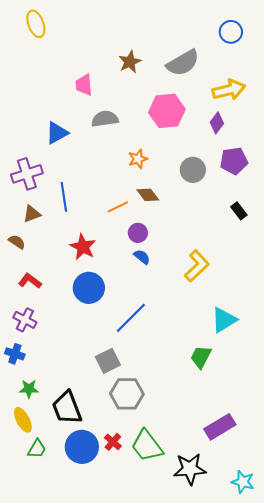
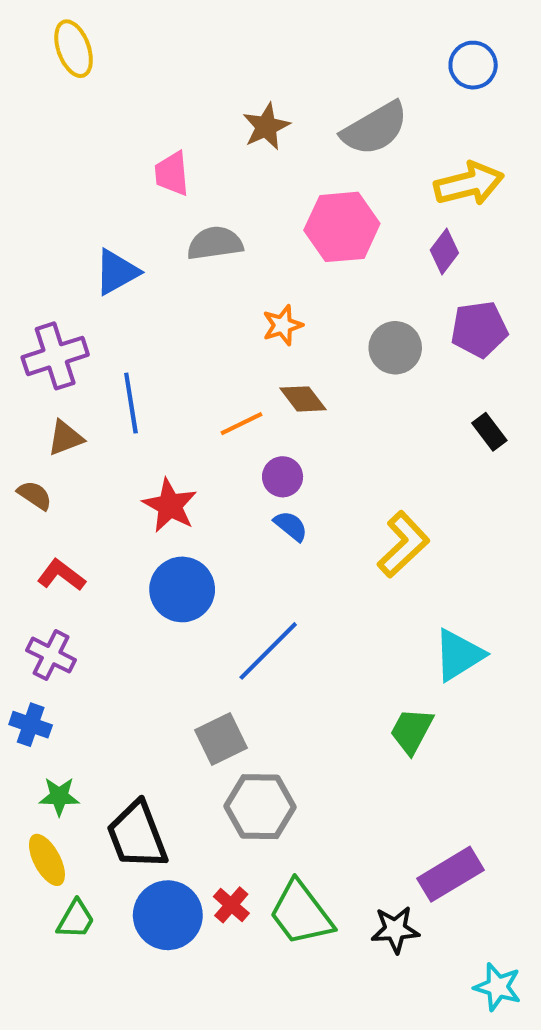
black star: (190, 469) -> (395, 930), moved, size x0.7

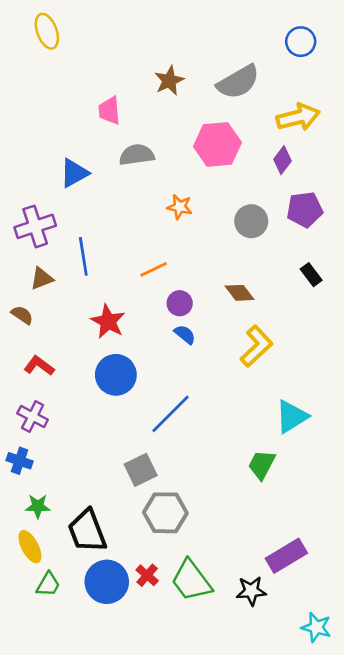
orange star: (283, 325) -> (180, 207), turned 30
brown diamond: (303, 399) -> (240, 293), moved

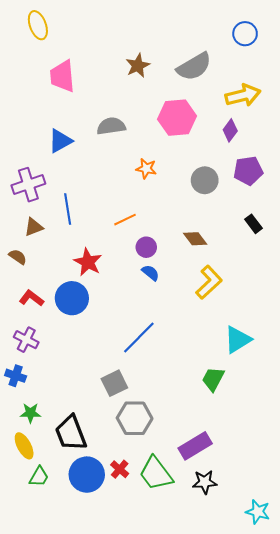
pink trapezoid: (109, 111) -> (62, 76), moved, size x1.4
blue circle: (116, 375) -> (72, 298), moved
purple rectangle: (286, 556) -> (195, 446), moved

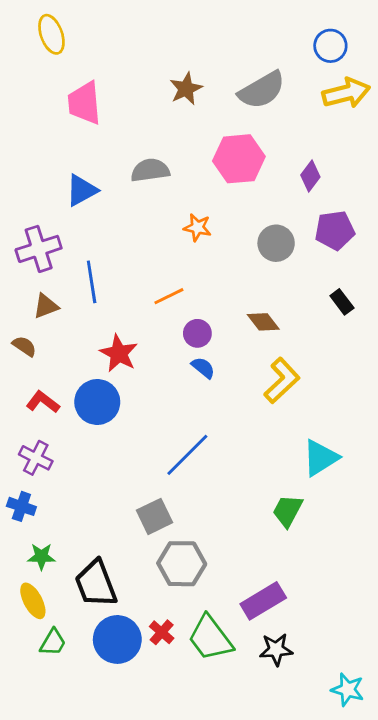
yellow arrow: (243, 95) -> (346, 93), moved

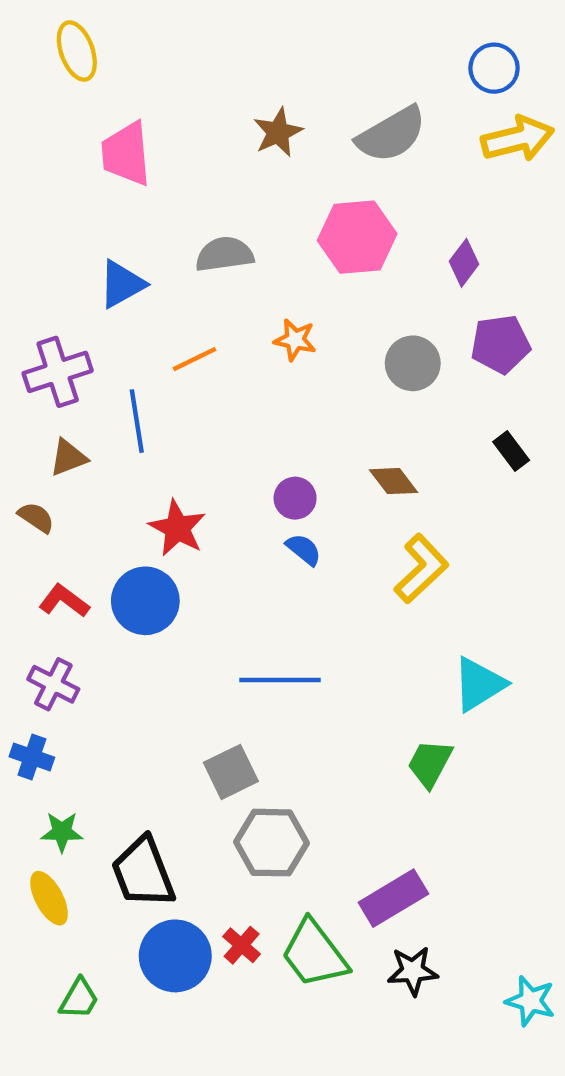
orange line: (169, 296) -> (195, 359), moved
blue line: (187, 455) -> (280, 680), turned 45
green trapezoid: (53, 642) -> (79, 999), moved
cyan star: (348, 690) -> (530, 1001), moved

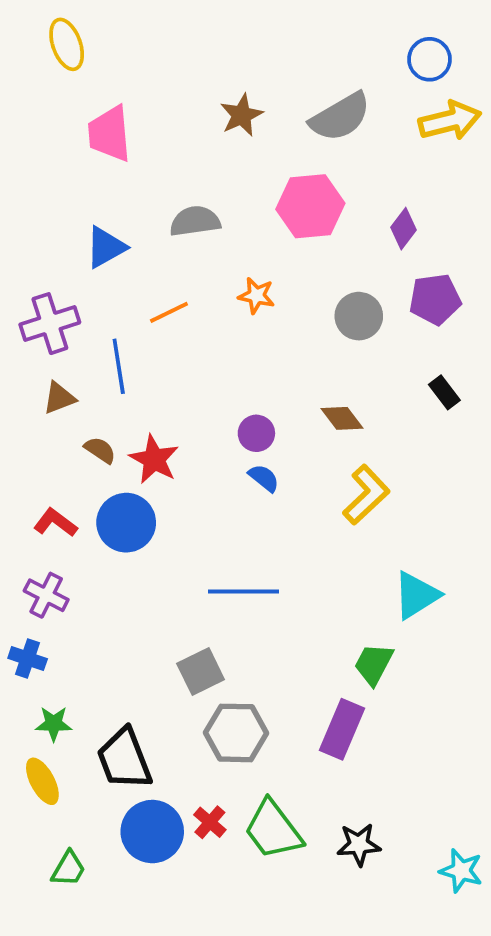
brown semicircle: (36, 517) -> (100, 450), moved
purple rectangle: (393, 898) -> (342, 729), moved, turned -36

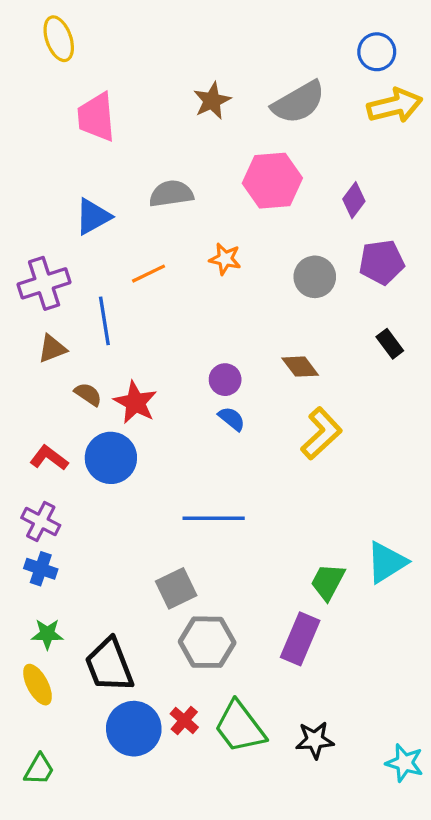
cyan triangle: (416, 595) -> (387, 562), moved
blue cross: (28, 658) -> (41, 569), moved
green trapezoid: (68, 869) -> (39, 769), moved

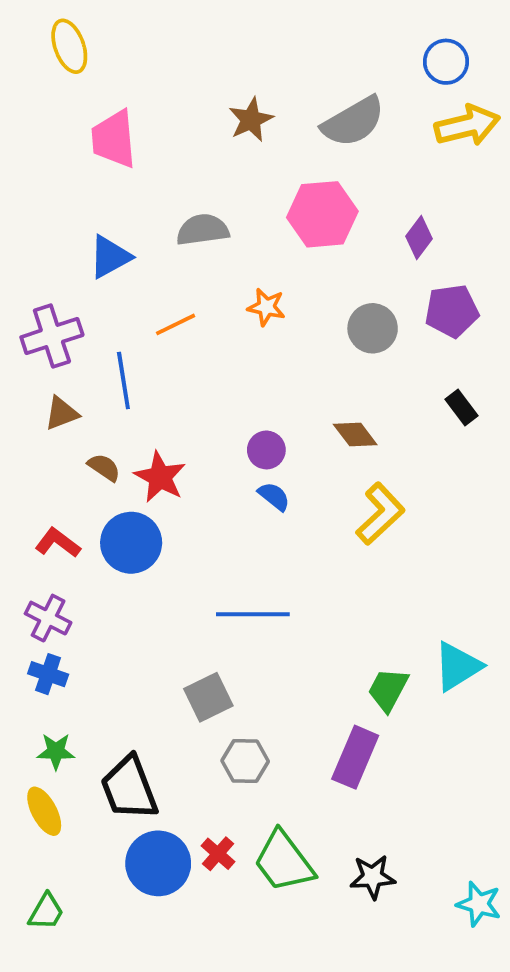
gray hexagon: (207, 642) -> (245, 761), size x0.7

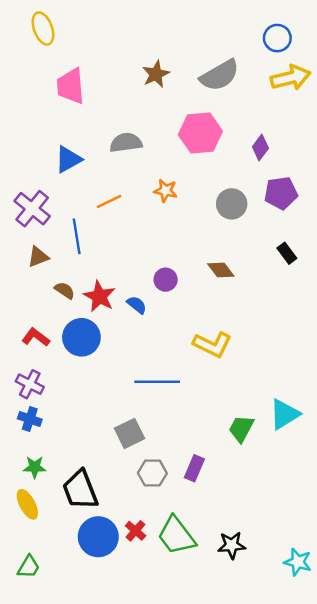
purple cross: (52, 336) -> (32, 209), turned -33
blue semicircle: (274, 496) -> (137, 305), moved
yellow L-shape: (380, 514) -> (212, 344), moved, turned 69
purple rectangle: (355, 757) -> (194, 468), moved, size x0.7

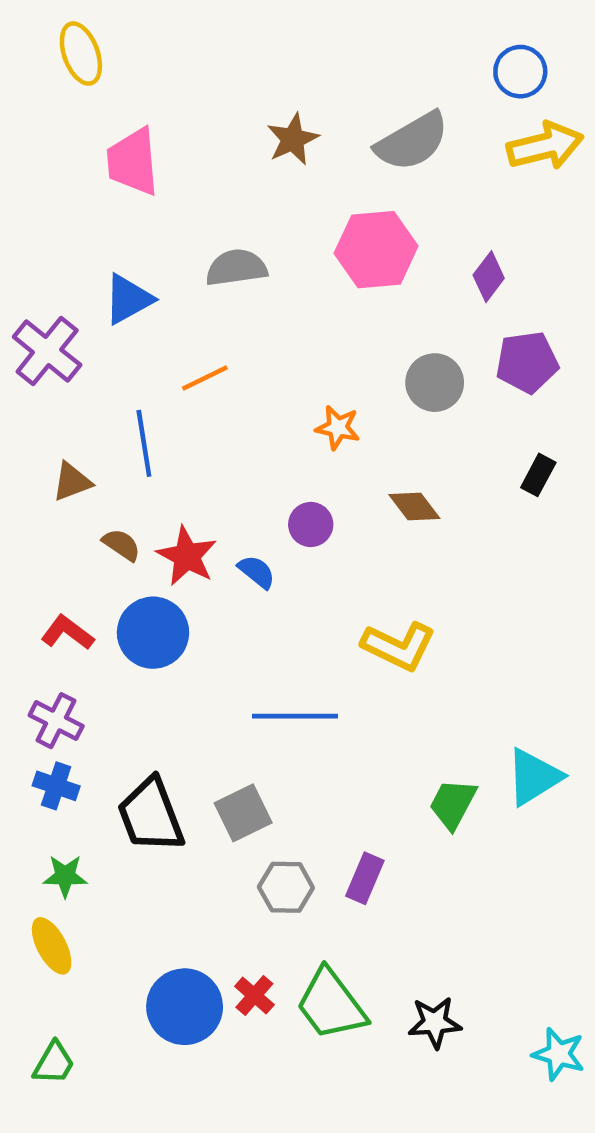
orange star: (166, 191) -> (338, 428), moved
purple cross: (32, 209) -> (47, 351), moved
black rectangle: (287, 253) -> (538, 475), turned 65
black trapezoid: (80, 490) -> (151, 815), moved

